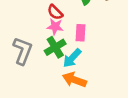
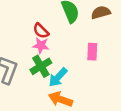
pink rectangle: (80, 33) -> (92, 52), moved

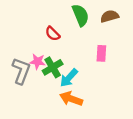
pink star: (41, 45) -> (37, 62), moved

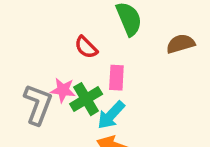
brown semicircle: (110, 16) -> (181, 44), moved
pink rectangle: (101, 53) -> (116, 78), moved

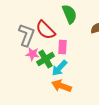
red semicircle: (86, 47) -> (45, 30), size x1.5
gray L-shape: (38, 104) -> (26, 35), moved

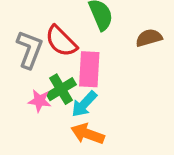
pink rectangle: (62, 47) -> (89, 69), size x1.5
pink star: (32, 54) -> (40, 101), moved

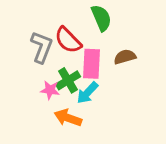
brown semicircle: (149, 38) -> (125, 57), moved
orange arrow: (88, 134) -> (68, 118), moved

